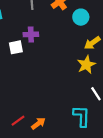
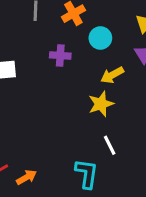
purple cross: (31, 34) -> (60, 56), moved

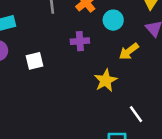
yellow star: (101, 104) -> (106, 81), moved

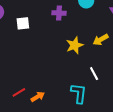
yellow arrow: (129, 51) -> (101, 40), moved

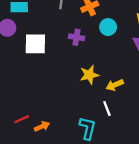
white square: (23, 23) -> (35, 44), size x1.5
yellow arrow: (101, 40) -> (115, 85), moved

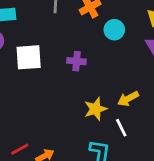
purple cross: (76, 37) -> (77, 61), moved
yellow star: (89, 75) -> (95, 109), moved

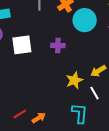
cyan circle: (114, 30) -> (85, 20), size x1.5

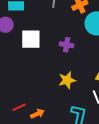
yellow star: (74, 80) -> (67, 80), moved

